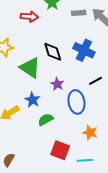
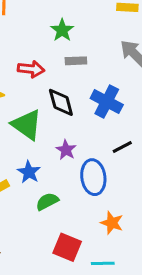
gray rectangle: (79, 13) -> (76, 61), moved
red arrow: (29, 17) -> (31, 69), moved

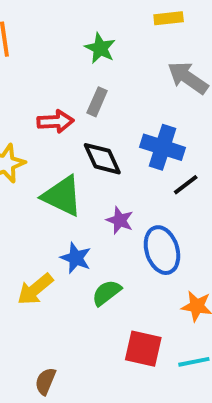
green star: (62, 30) -> (100, 48), moved
gray rectangle: (76, 61) -> (97, 102), moved, turned -54
black line: (122, 147) -> (186, 185), moved

